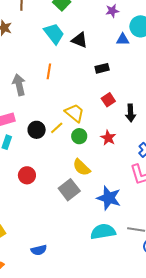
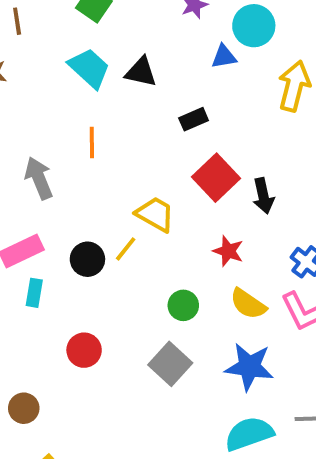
red square: (108, 100) -> (216, 178), size x1.6
green circle: (79, 136) -> (183, 305), moved
yellow semicircle: (82, 167) -> (248, 304), moved

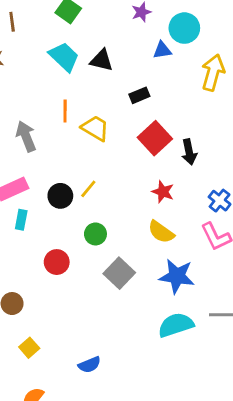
yellow trapezoid: (155, 214) -> (95, 128), moved
yellow semicircle: (248, 304) -> (161, 232), moved
green circle: (183, 305) -> (95, 234), moved

